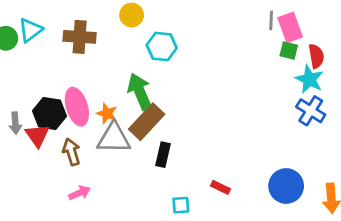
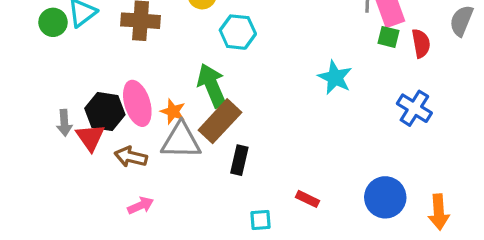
cyan star: (309, 79) -> (335, 77), moved
brown arrow: (71, 152) -> (131, 157), turned -60

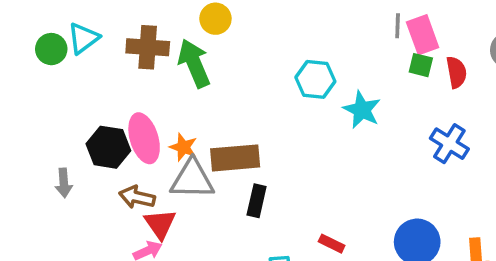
cyan hexagon: (238, 32) -> (315, 79), moved
green arrow: (212, 86) -> (194, 63), moved
brown rectangle: (220, 121) -> (235, 158), turned 42
gray arrow: (64, 123) -> (64, 183), moved
red triangle: (90, 137) -> (160, 224), moved

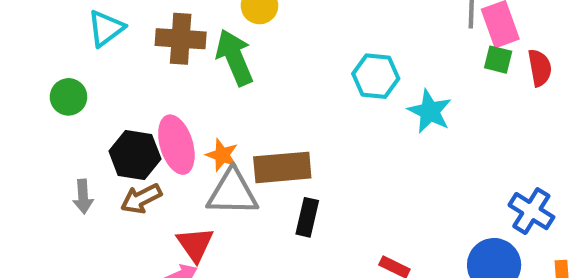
green circle: (51, 49) -> (68, 97), moved
blue cross: (449, 144) -> (531, 211), moved
brown arrow: (137, 197) -> (141, 199), moved, turned -40

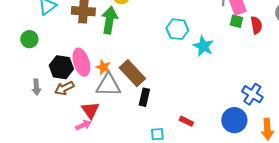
green arrow: (235, 57) -> (109, 20), turned 32
brown rectangle: (282, 167) -> (132, 73), turned 52

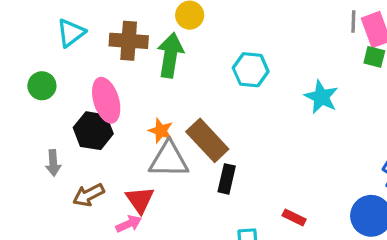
cyan hexagon: (177, 29) -> (251, 70), moved
pink ellipse: (81, 62) -> (106, 100), moved
brown arrow: (64, 88) -> (88, 195), moved

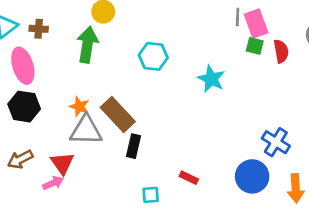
brown cross: (129, 41) -> (39, 29), moved, size x0.6
pink ellipse: (106, 100) -> (23, 66), moved

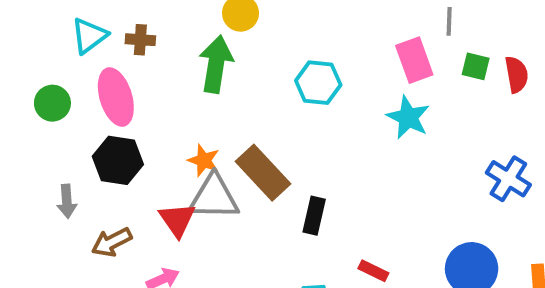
pink rectangle: (256, 24) -> (414, 60), moved
blue cross: (276, 142) -> (508, 179), moved
black rectangle: (133, 146) -> (314, 216), moved
red triangle: (62, 163) -> (177, 220), moved

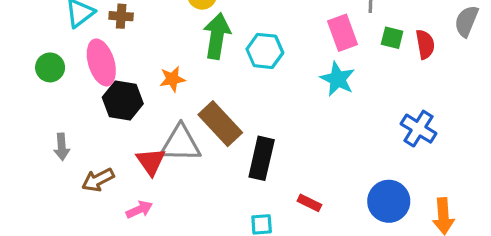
green arrow: (216, 64) -> (217, 36), moved
black hexagon: (118, 160) -> (123, 100), moved
orange star: (204, 160) -> (172, 79), moved, turned -30
black rectangle: (314, 216) -> (262, 158), size x1.4

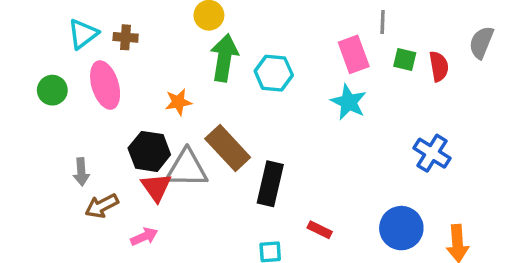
black hexagon: (123, 100) -> (149, 151), moved
gray arrow: (62, 147) -> (81, 172), moved

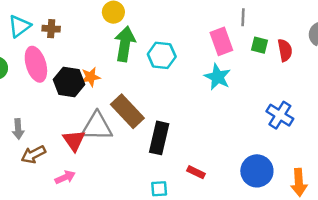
black hexagon: (149, 151) -> (69, 82), moved

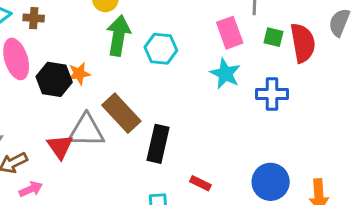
red semicircle: (285, 50) -> (303, 43), size x1.5
blue cross: (280, 115) -> (272, 94), moved, turned -32
pink arrow: (65, 177) -> (31, 189), moved

